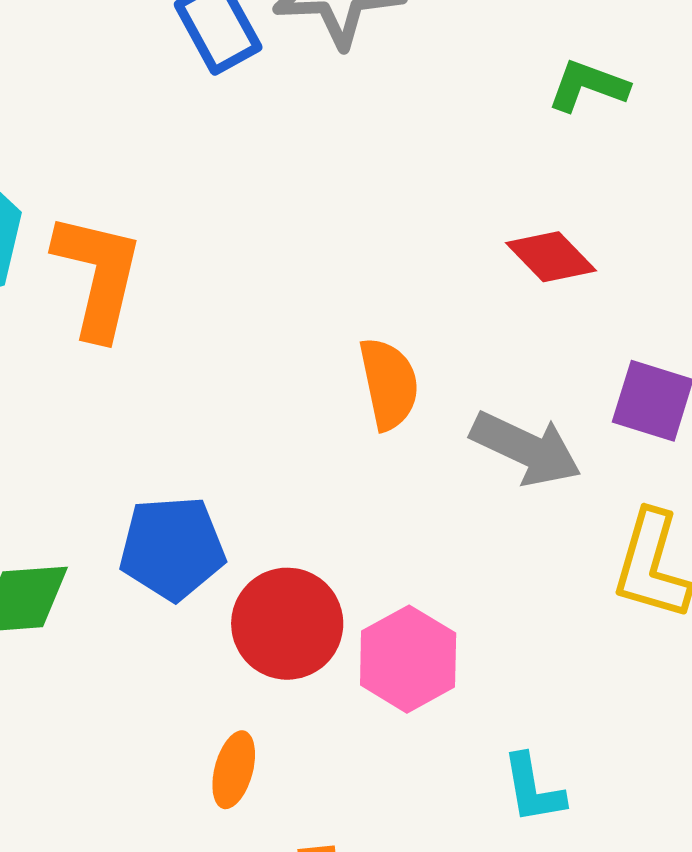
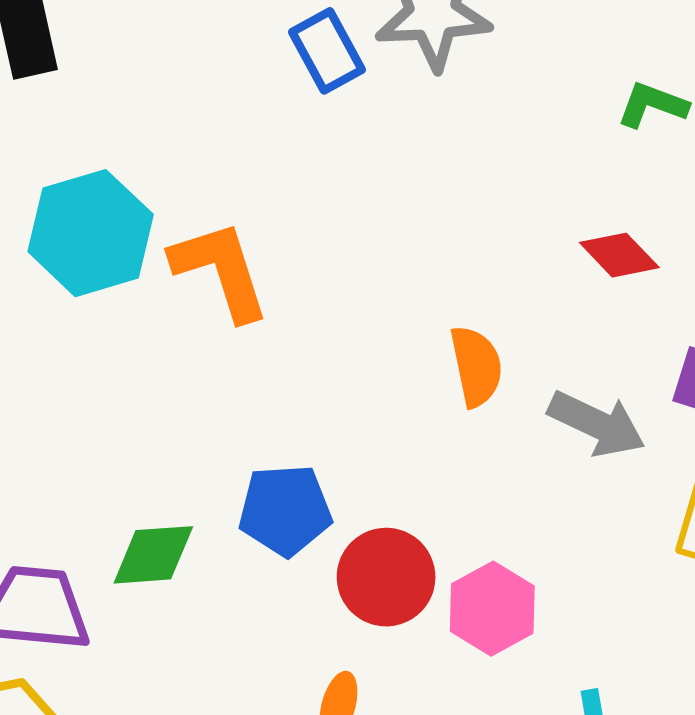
orange L-shape: (98, 276) -> (221, 270), turned -31

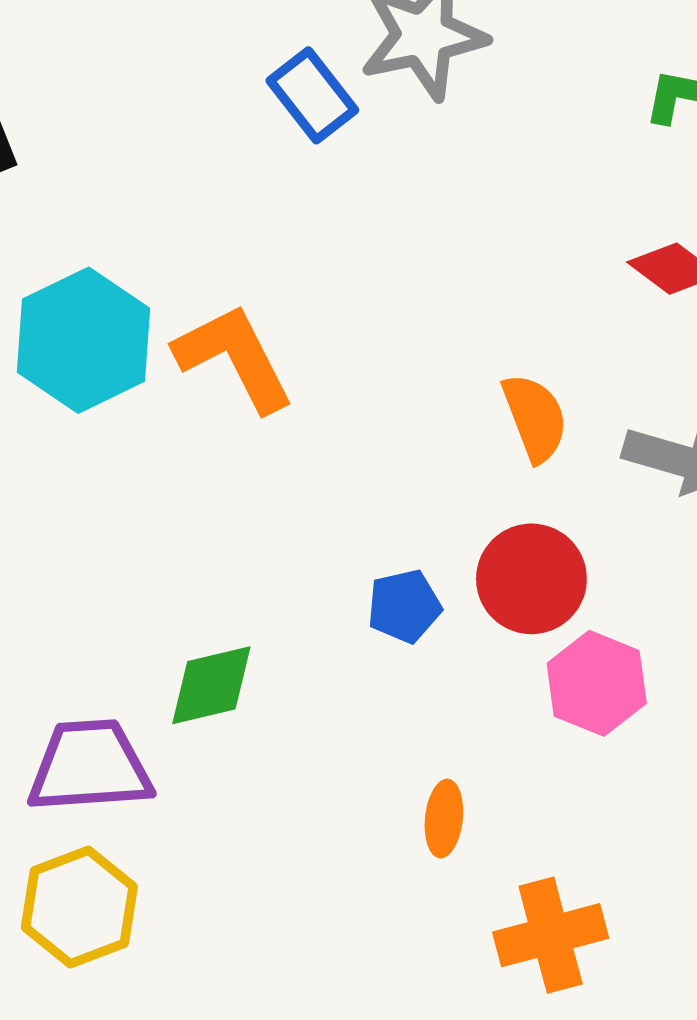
blue pentagon: (285, 510) -> (404, 606), moved, size x0.7
red circle: (386, 577) -> (531, 579), moved

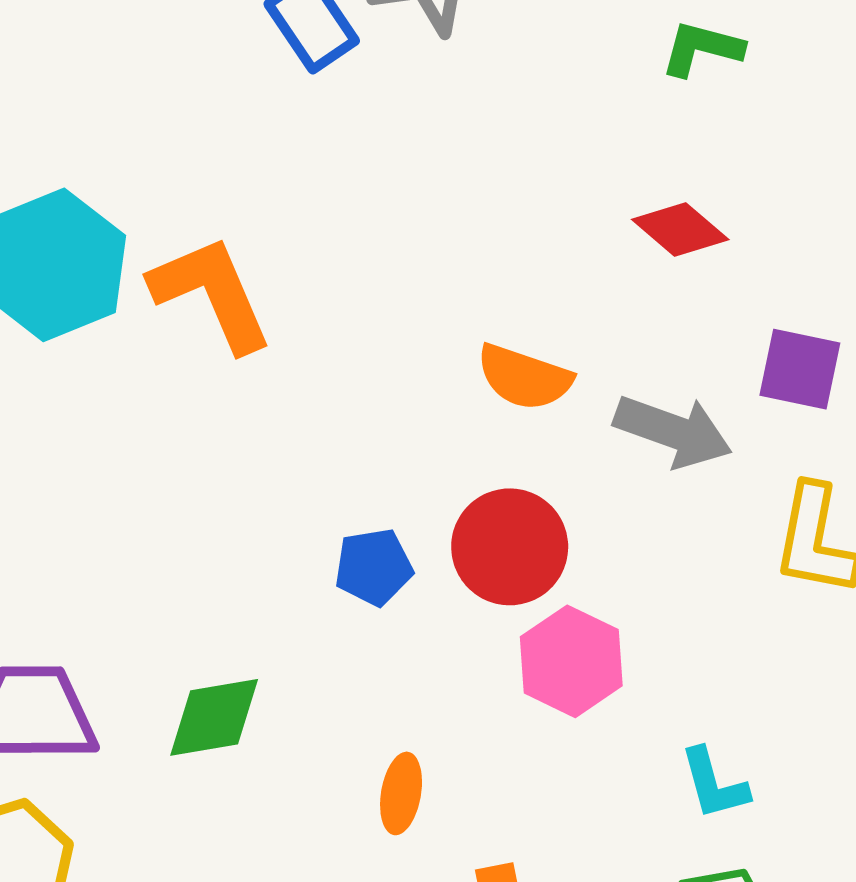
orange semicircle: (535, 418) -> (524, 377), turned 126
green diamond: (211, 685) -> (214, 717), moved

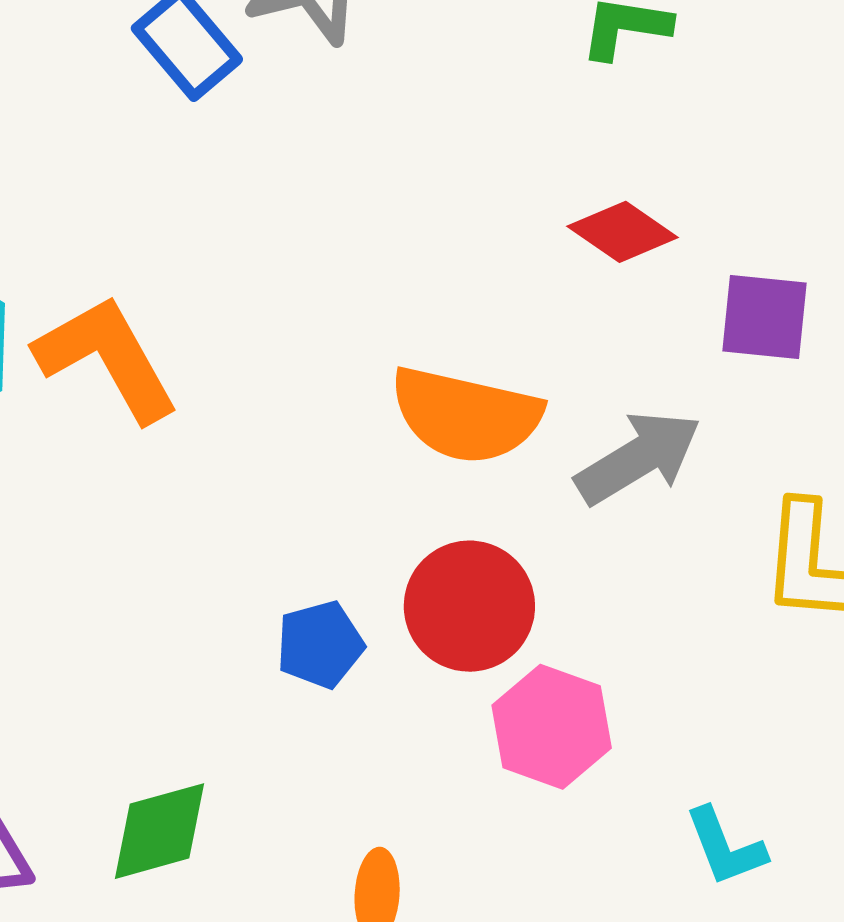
purple square: (800, 369) -> (764, 317), moved
orange semicircle: (524, 377) -> (466, 415), size x1.4
gray arrow: (673, 431) -> (638, 458), turned -45

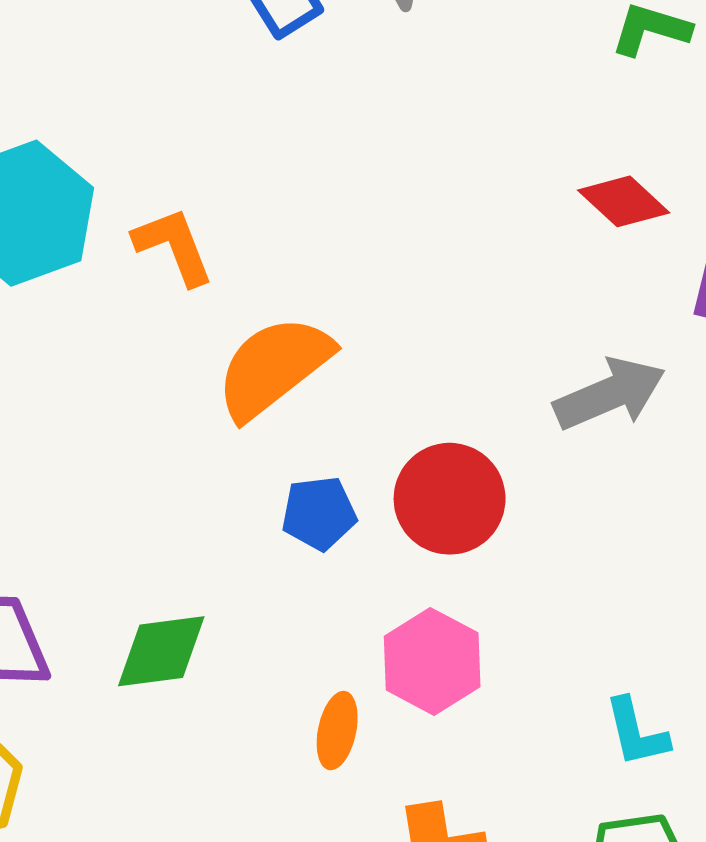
orange L-shape: (107, 358) -> (174, 246), size x0.7
orange semicircle: (466, 415) -> (274, 367), moved, turned 121
pink hexagon: (552, 727) -> (432, 661), moved

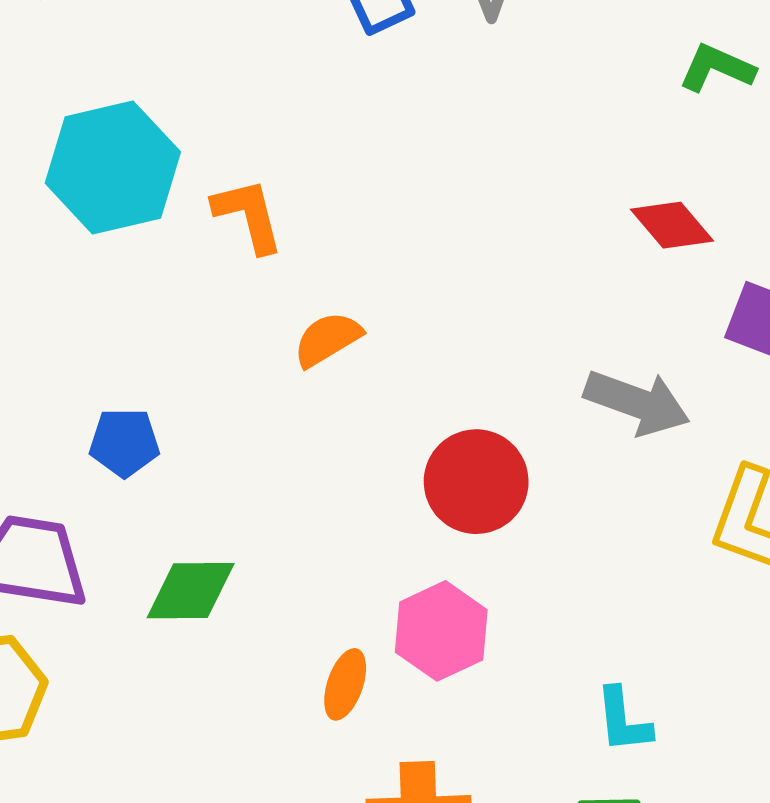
orange semicircle: (274, 367) -> (327, 339), size x0.6
gray arrow: (610, 394) -> (637, 402), turned 36
blue pentagon: (319, 513) -> (124, 442), moved

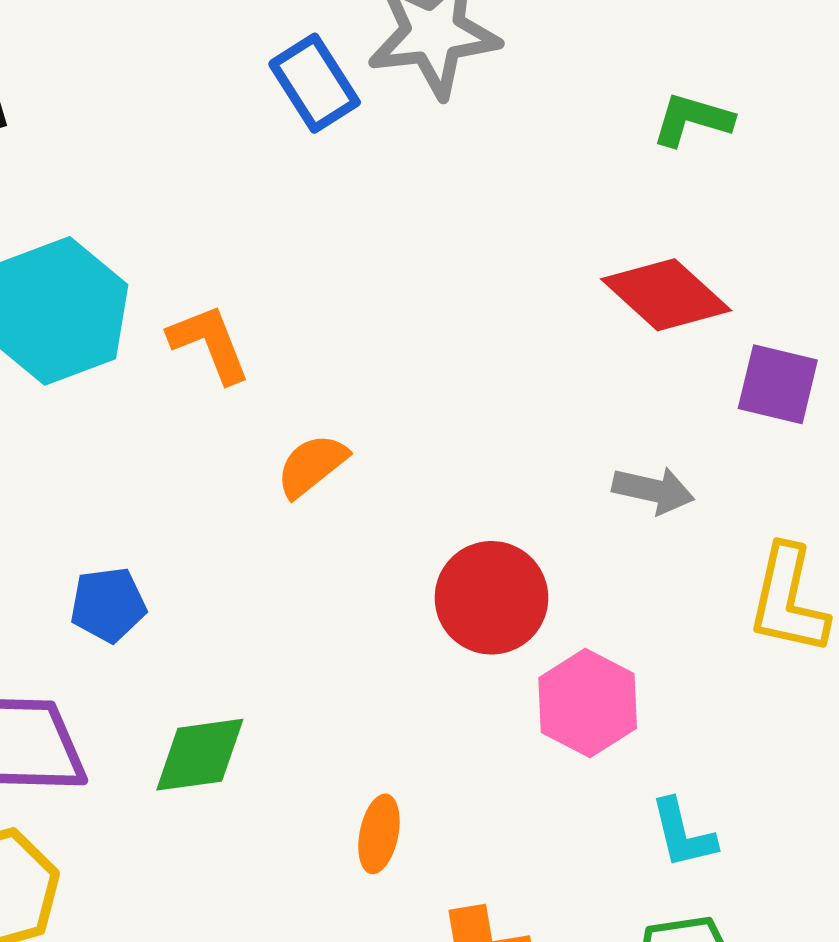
red diamond: (672, 225) -> (666, 295), size x1.4
gray arrow: (637, 402) -> (653, 490), size x0.7
pink hexagon: (441, 631) -> (588, 703), moved

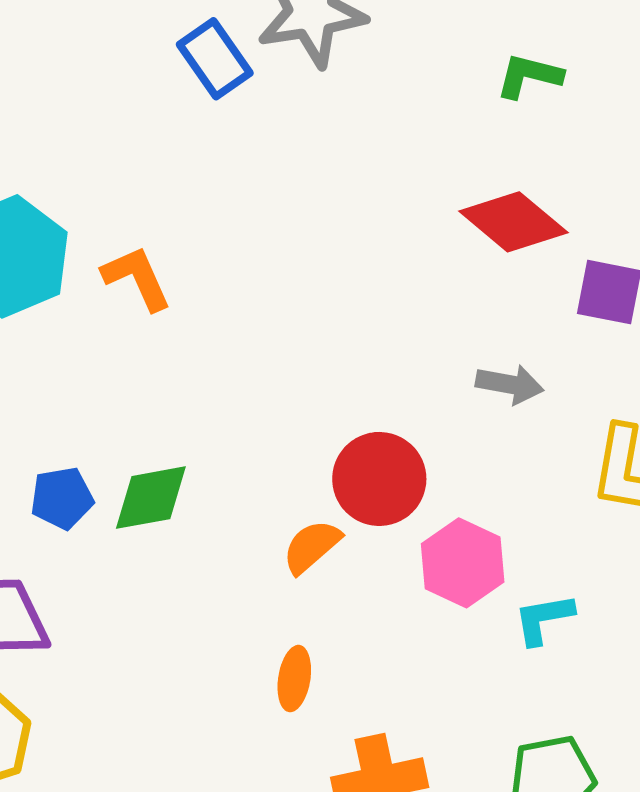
orange semicircle: (312, 465) -> (312, 546), moved
green diamond: (200, 755) -> (151, 498), moved
cyan L-shape: (683, 834) -> (544, 619), moved, turned 96

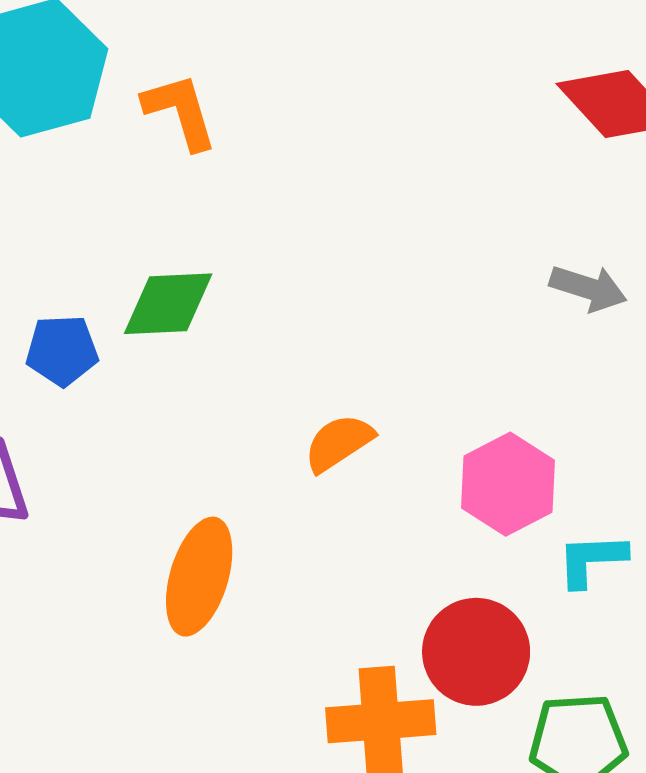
red circle: (379, 479) -> (476, 652), moved
green diamond: (151, 498) -> (168, 304), moved
orange ellipse: (294, 679) -> (199, 577), moved, size x1.6

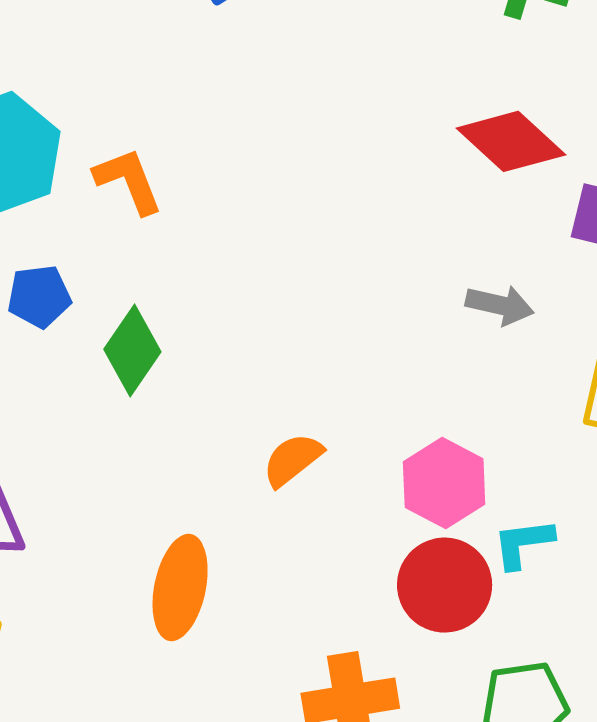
green diamond: (168, 304) -> (132, 350), turned -48
blue pentagon: (62, 350) -> (39, 296), moved
red circle: (476, 652) -> (445, 585), moved

